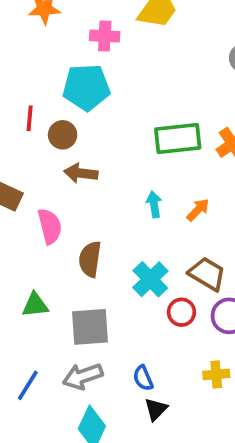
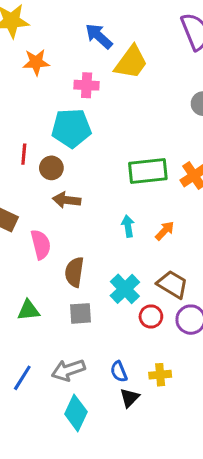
gray square: (90, 327) -> (80, 313), moved, size x0.7
yellow cross: (216, 374) -> (160, 375), moved

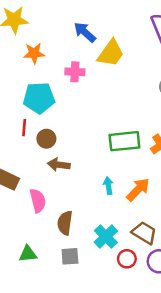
cyan pentagon: (71, 128) -> (39, 98), moved
orange arrow: (165, 231) -> (138, 189), size x1.5

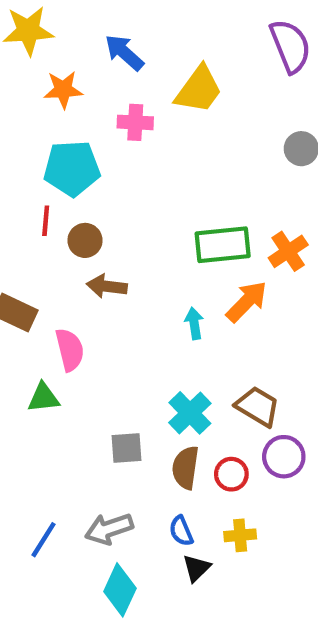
blue arrow: (85, 32) -> (124, 53), moved
orange arrow: (138, 189) -> (247, 302), moved
brown semicircle: (65, 223) -> (185, 468), moved
green triangle: (28, 254) -> (44, 398), moved
red circle: (127, 259) -> (231, 474), moved

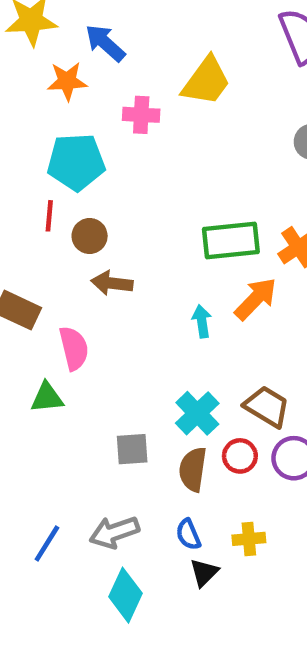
blue arrow: (124, 53) -> (105, 43), moved
red circle: (231, 474) -> (240, 456), moved

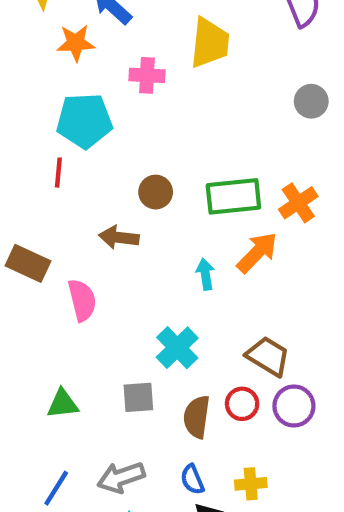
yellow trapezoid: (206, 81) -> (210, 43), turned -30
brown circle: (90, 236) -> (156, 192), moved
green triangle: (47, 398) -> (63, 404), moved
cyan cross: (197, 413) -> (177, 348), moved

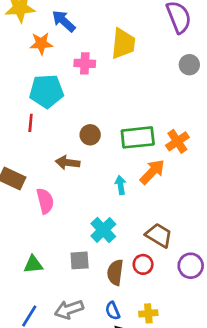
gray circle: (311, 101) -> (189, 65), moved
purple circle: (294, 406) -> (191, 266), moved

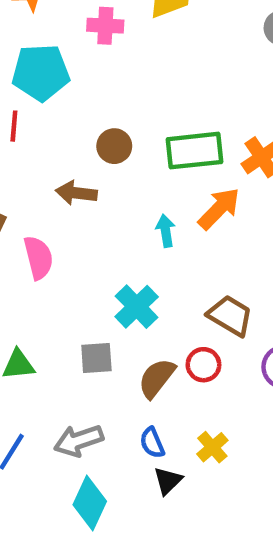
brown semicircle: (115, 272) -> (157, 378), turned 30
yellow cross: (148, 313) -> (212, 447), turned -36

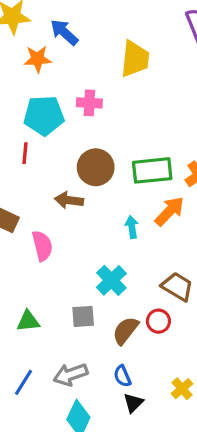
pink cross: (105, 26) -> (89, 103), moved
brown circle: (114, 146) -> (96, 167), size x1.5
yellow cross: (212, 447) -> (182, 389), moved

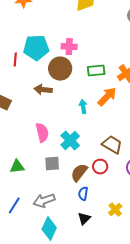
pink cross: (89, 103) -> (69, 47), moved
cyan pentagon: (44, 115) -> (36, 48), moved
green rectangle: (152, 170) -> (96, 71), size x0.7
pink semicircle: (42, 246) -> (42, 133), moved
blue semicircle: (122, 376) -> (83, 194), moved, turned 32

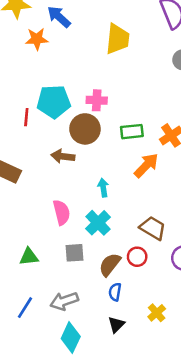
cyan arrow: (83, 107) -> (103, 188), moved

